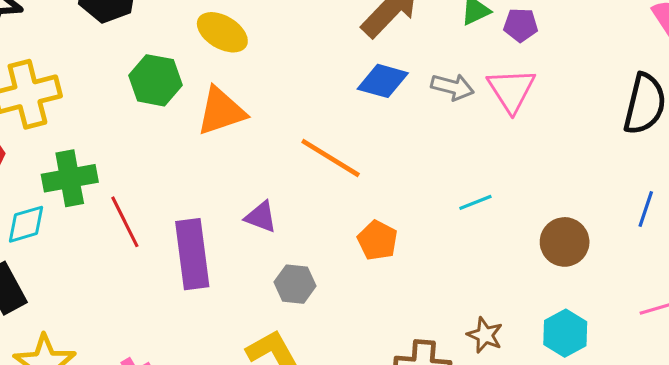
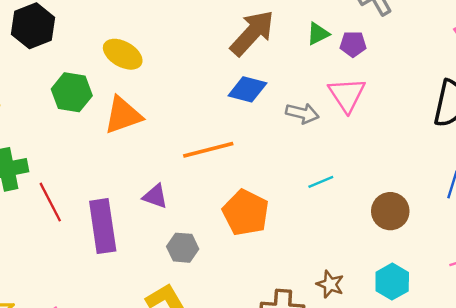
gray arrow: (453, 87) -> (302, 113), moved
orange line: (331, 158) -> (208, 150), turned -45
orange pentagon: (377, 240) -> (246, 213), size x1.5

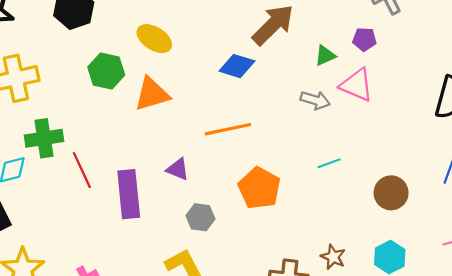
green triangle: (318, 34) -> (325, 55), moved
blue diamond: (247, 89) -> (237, 66), moved
pink triangle: (347, 95) -> (357, 85), turned -36

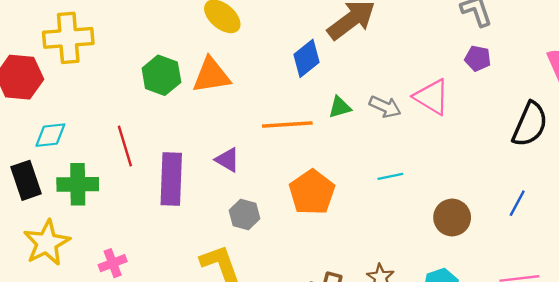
purple pentagon: (364, 39) -> (478, 58), moved
green triangle: (325, 55) -> (340, 107), moved
blue diamond: (237, 66) -> (307, 58), turned -64
green hexagon: (106, 71) -> (161, 75), moved
green cross: (44, 138) -> (78, 184), moved

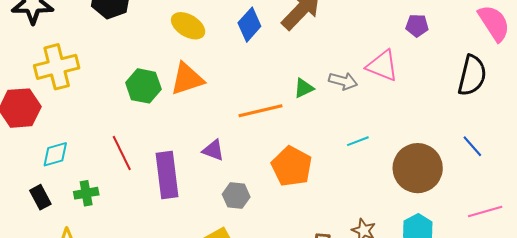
blue diamond: (307, 58) -> (249, 25), moved
black rectangle: (26, 180) -> (40, 197), size x0.7
green cross: (78, 184) -> (86, 193), size x0.7
blue line: (517, 203) -> (472, 146), turned -60
brown circle: (452, 218) -> (418, 168), size x1.5

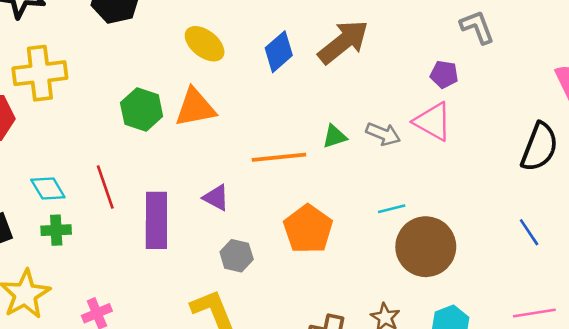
purple pentagon: (417, 26) -> (444, 74), moved
cyan diamond: (55, 154) -> (48, 188), moved, turned 68
brown circle: (418, 168) -> (426, 247), moved

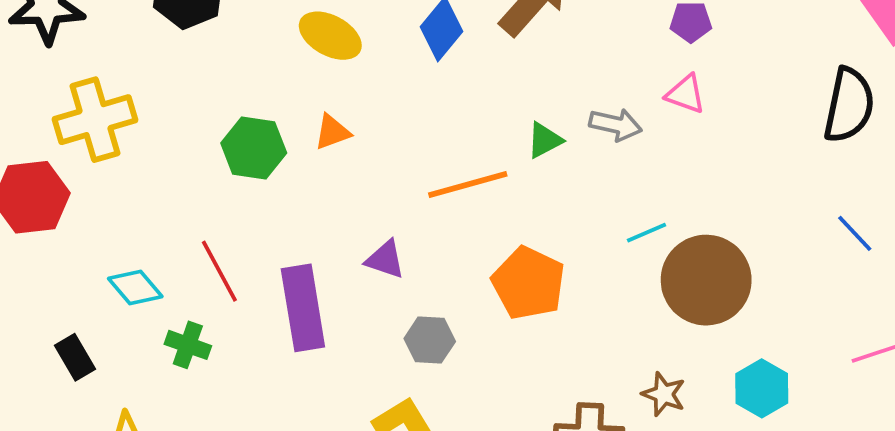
orange triangle: (195, 108) -> (332, 132), size x0.6
pink triangle: (433, 122) -> (686, 94), size x0.7
green cross: (56, 230) -> (188, 345), moved, turned 32

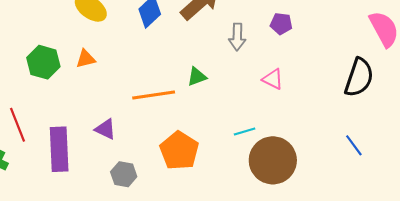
pink triangle: (686, 94) -> (273, 79), moved
gray arrow: (616, 125) -> (237, 37), moved, turned 72

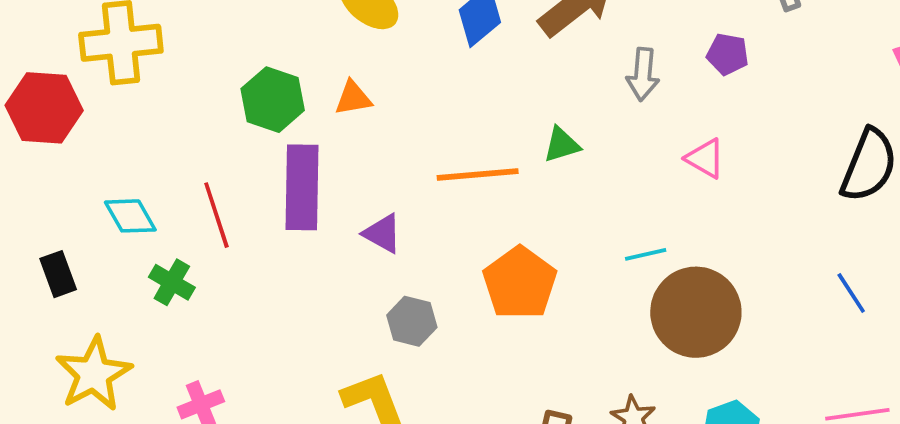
purple rectangle: (59, 149) -> (302, 187), moved

